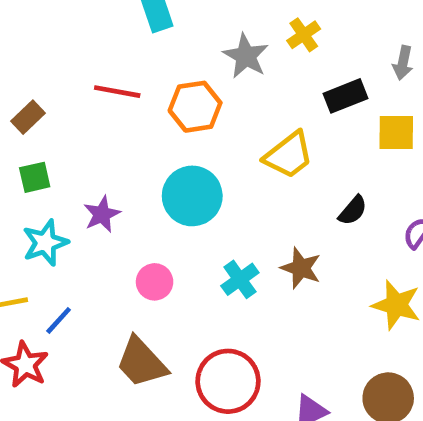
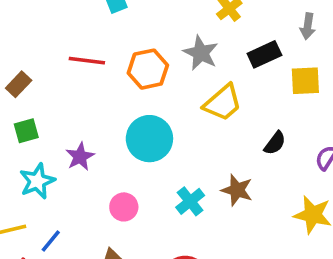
gray star: (246, 56) -> (201, 53), moved

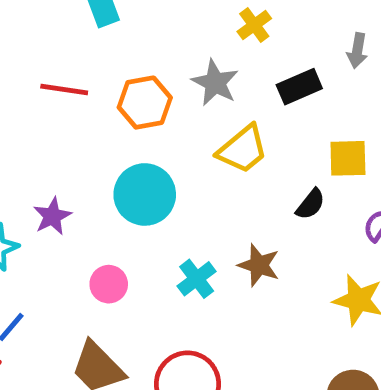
yellow square: (305, 81) -> (348, 158), moved

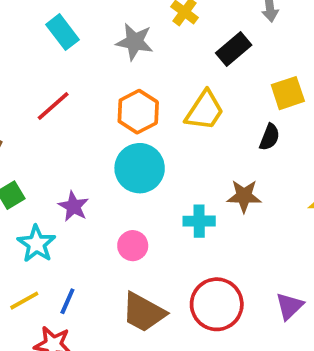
gray star: (215, 83) -> (135, 42), moved
red line: (64, 89) -> (53, 106), turned -33
orange hexagon: (145, 103) -> (138, 112), moved
cyan cross: (197, 279) -> (199, 221), turned -36

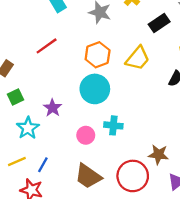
brown star: (244, 196) -> (158, 155), moved
cyan cross: (199, 221) -> (113, 125), moved

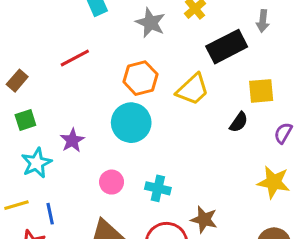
black rectangle: (159, 23) -> (227, 47), size x1.4
cyan cross: (113, 125) -> (158, 188), moved
blue line: (43, 165) -> (50, 214), turned -49

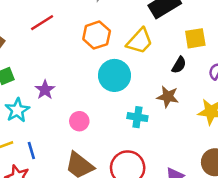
cyan circle: (131, 123) -> (114, 75), moved
cyan cross: (158, 188) -> (137, 117), moved
brown star: (204, 220) -> (168, 97), moved

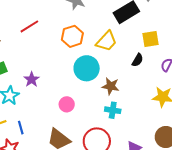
brown star: (168, 97) -> (111, 86), moved
cyan cross: (137, 117) -> (113, 110), moved
pink circle: (79, 121) -> (67, 104), moved

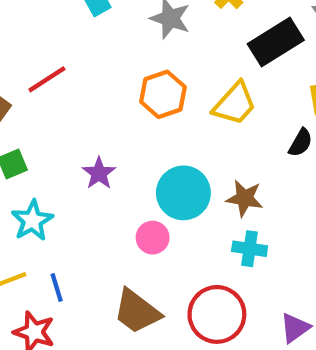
red line: (29, 26) -> (47, 79), moved
cyan circle: (87, 68) -> (183, 193), moved
purple star: (32, 79) -> (99, 173), moved

